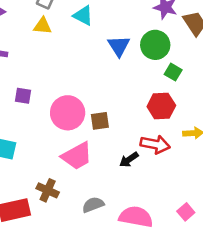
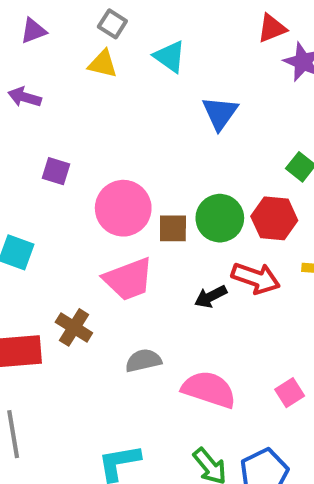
green circle: (155, 45) -> (220, 218), moved

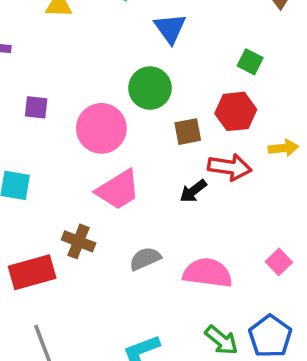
green circle: (220, 218) -> (150, 88), moved
brown square: (173, 228) -> (188, 132), moved

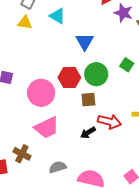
green circle: (150, 88) -> (96, 74), moved
red hexagon: (236, 111) -> (69, 77), moved

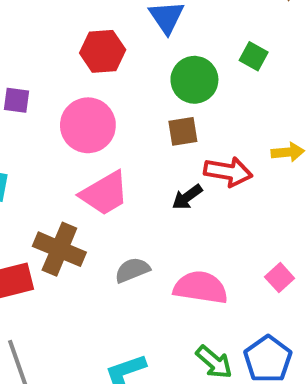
red hexagon: (69, 77) -> (103, 51), moved
brown cross: (22, 154) -> (59, 249), size x1.4

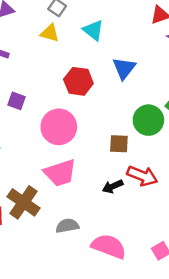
green circle: (194, 80) -> (148, 120), moved

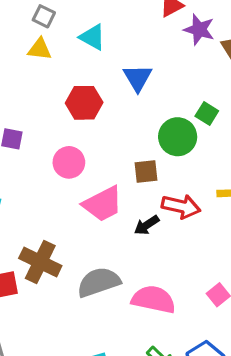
pink circle: (59, 127) -> (69, 162), size x0.7
pink trapezoid: (60, 173) -> (103, 204), moved
gray semicircle: (67, 226) -> (99, 282), size x1.5

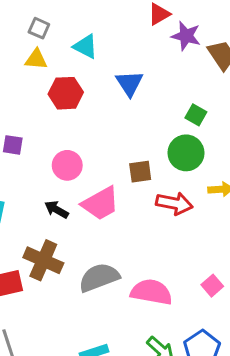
red hexagon: (84, 103) -> (66, 93), moved
green circle: (178, 137) -> (186, 153), moved
black arrow: (147, 225) -> (56, 210), moved, turned 65

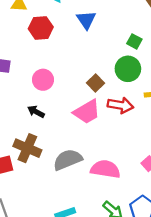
brown square: (140, 172) -> (95, 83), turned -35
pink trapezoid: (100, 203) -> (87, 112), moved

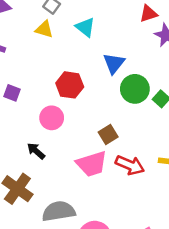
red hexagon: (41, 28) -> (70, 85), moved
green circle: (128, 69) -> (135, 89), moved

